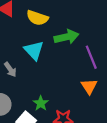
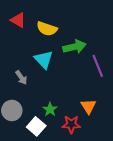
orange triangle: (89, 86) -> (88, 106), moved

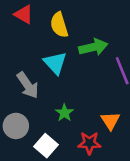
yellow semicircle: (47, 29) -> (59, 25), turned 54
gray arrow: (21, 78) -> (28, 85), size x1.5
green star: (50, 109) -> (64, 113), moved

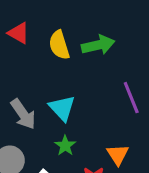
green arrow: (93, 47) -> (98, 45), moved
cyan triangle: (55, 63) -> (62, 108), moved

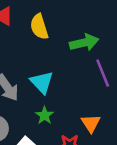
green arrow: (98, 45) -> (84, 43), moved

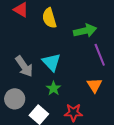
orange triangle: (91, 123) -> (94, 85), moved

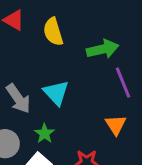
green star: (54, 88) -> (44, 133), moved

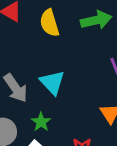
green arrow: (103, 49) -> (96, 20), moved

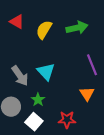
yellow semicircle: (49, 23) -> (44, 30), turned 48

